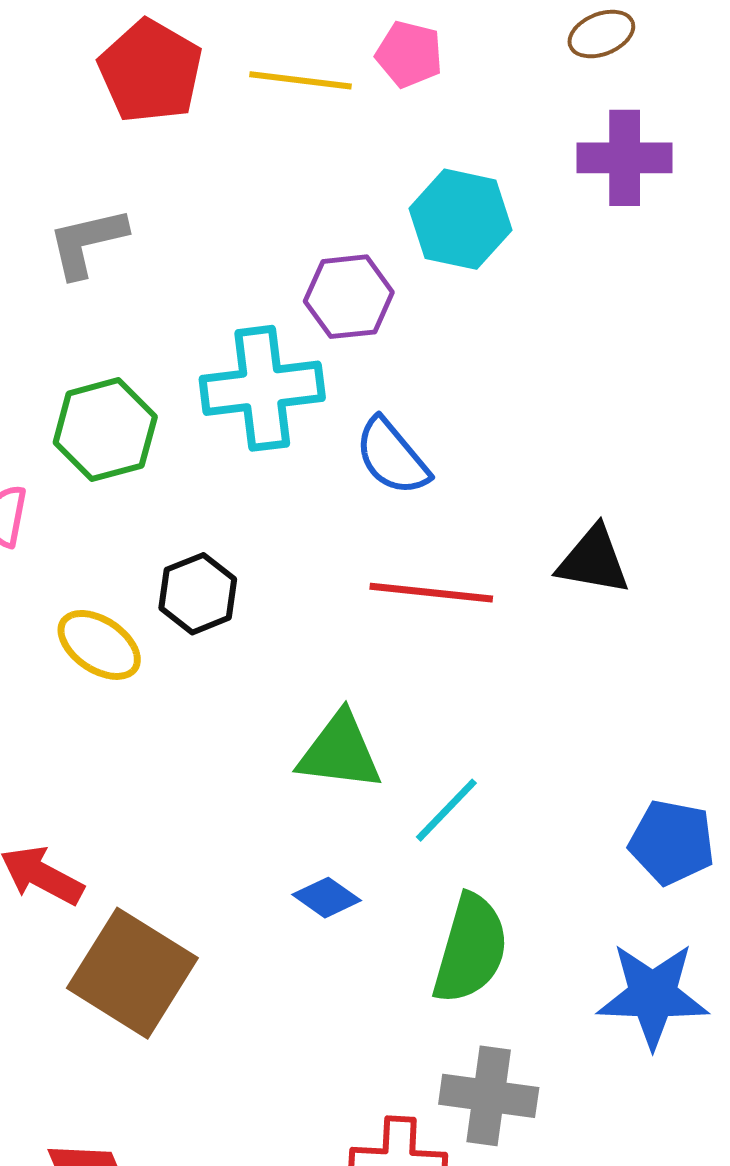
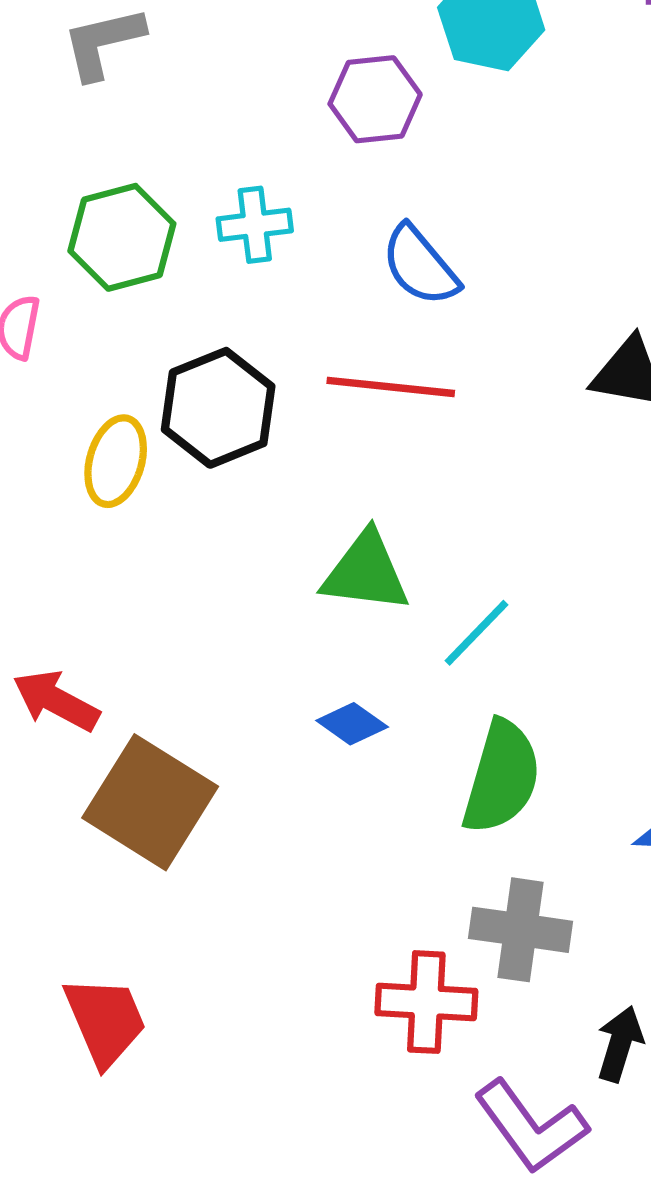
cyan cross: (262, 388) -> (255, 225), moved, size x0.6
red line: (431, 593) -> (391, 387), moved
black hexagon: (198, 594) -> (218, 408), size x1.4
yellow ellipse: (99, 645) -> (116, 461), turned 72

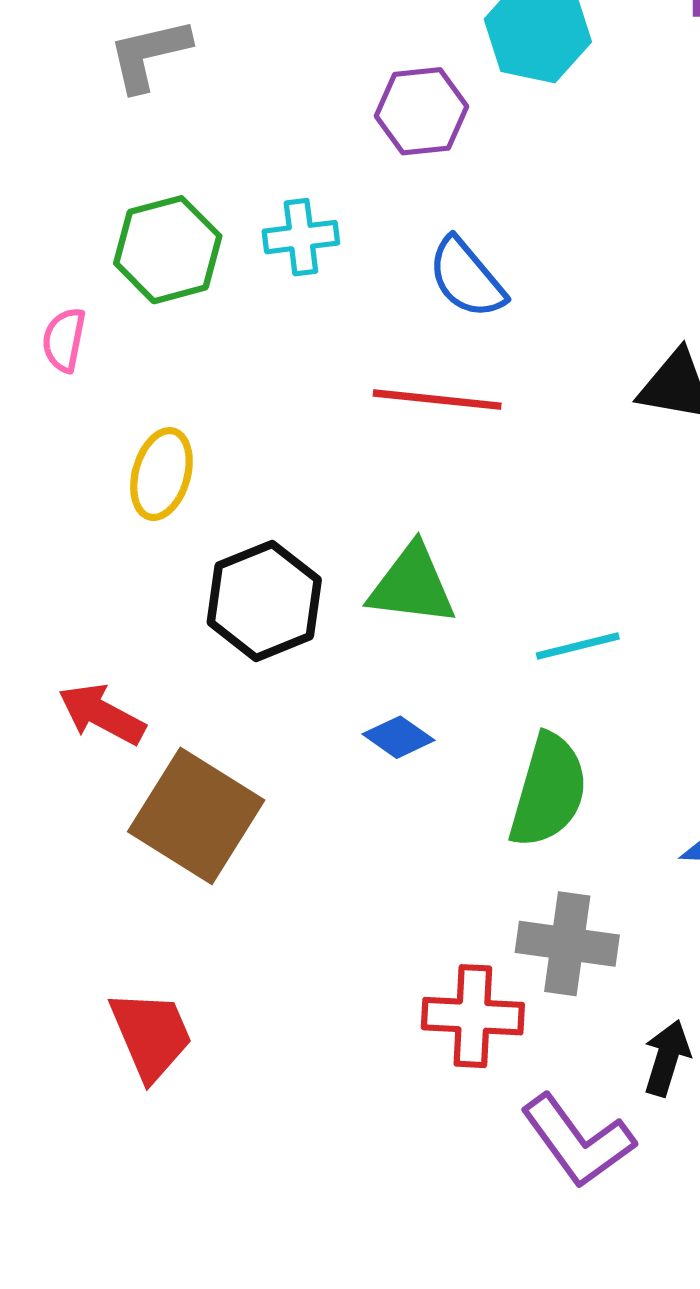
black hexagon: (218, 408) -> (264, 601), moved
cyan line: (477, 633) -> (578, 646), moved, turned 32

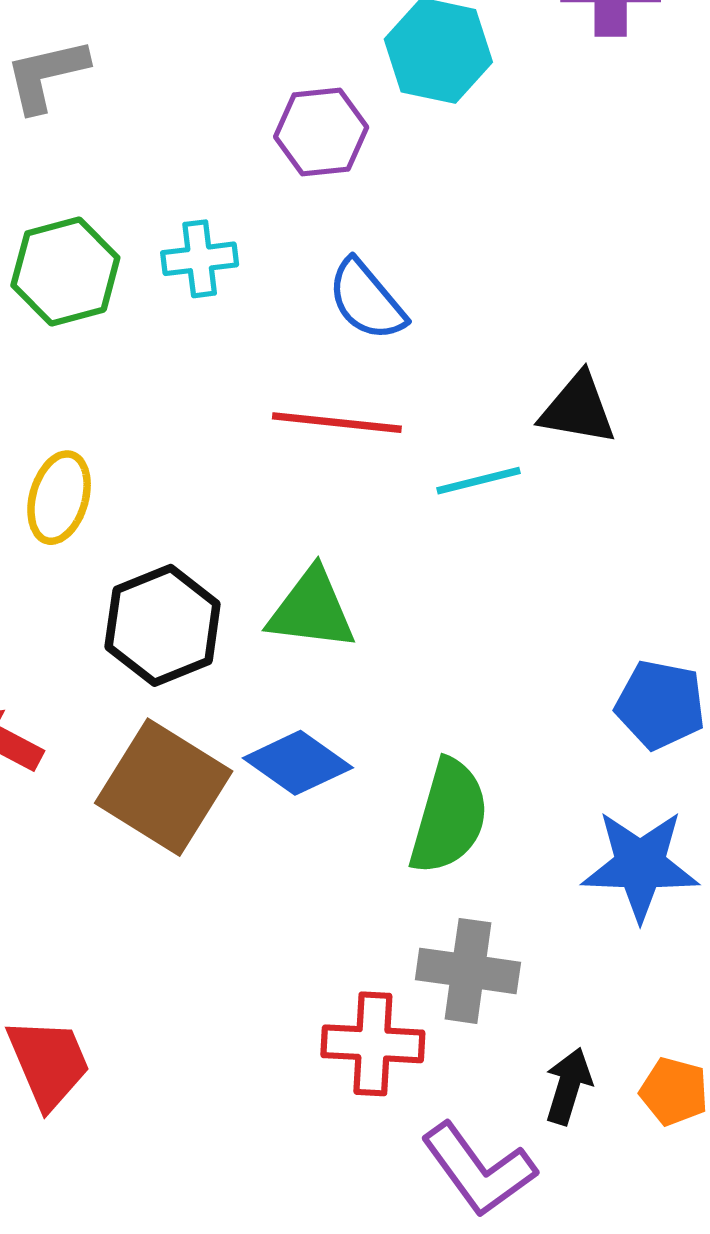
cyan line: (578, 646) -> (479, 481), moved
blue diamond: (398, 737) -> (298, 763), size x1.5
brown square: (196, 816) -> (164, 787), moved

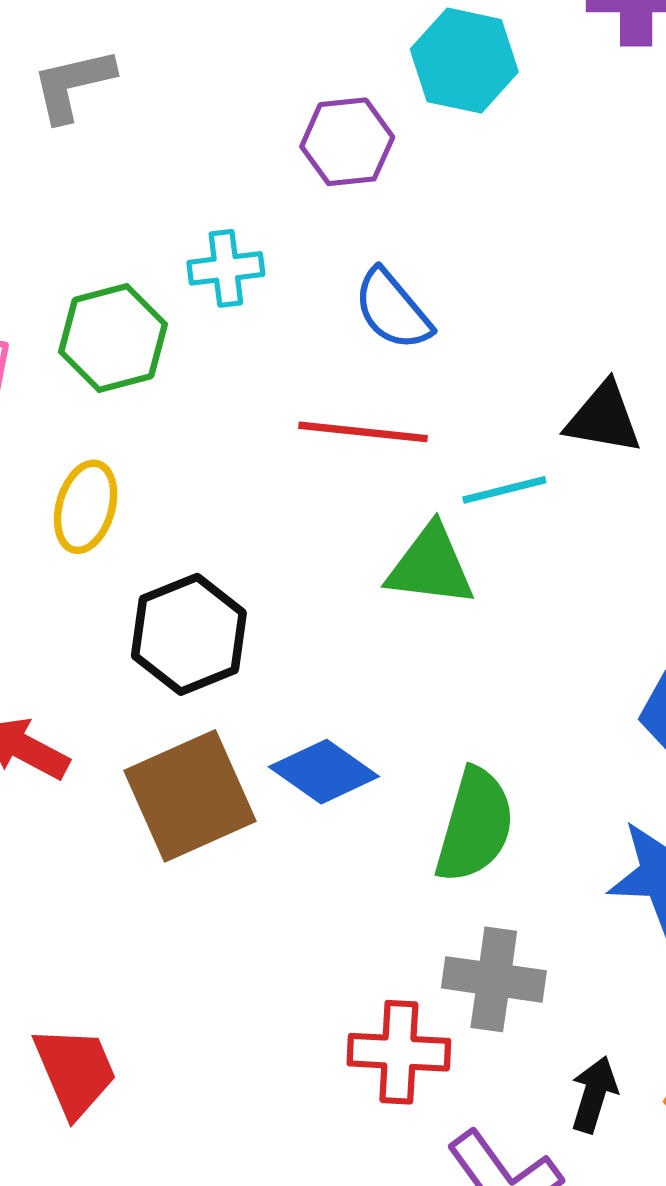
green hexagon: (65, 271) -> (113, 338), moved
green triangle: (312, 610) -> (431, 566), moved
brown square: (164, 787) -> (190, 796), turned 34

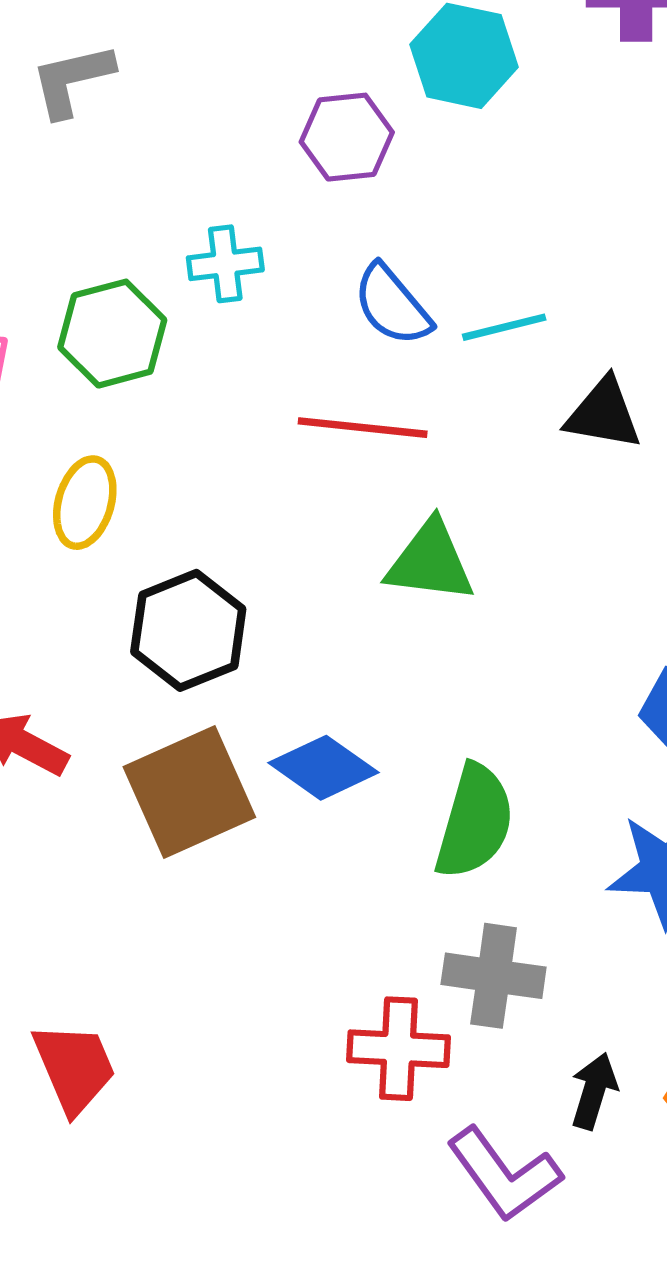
cyan line: (504, 490) -> (504, 327), moved

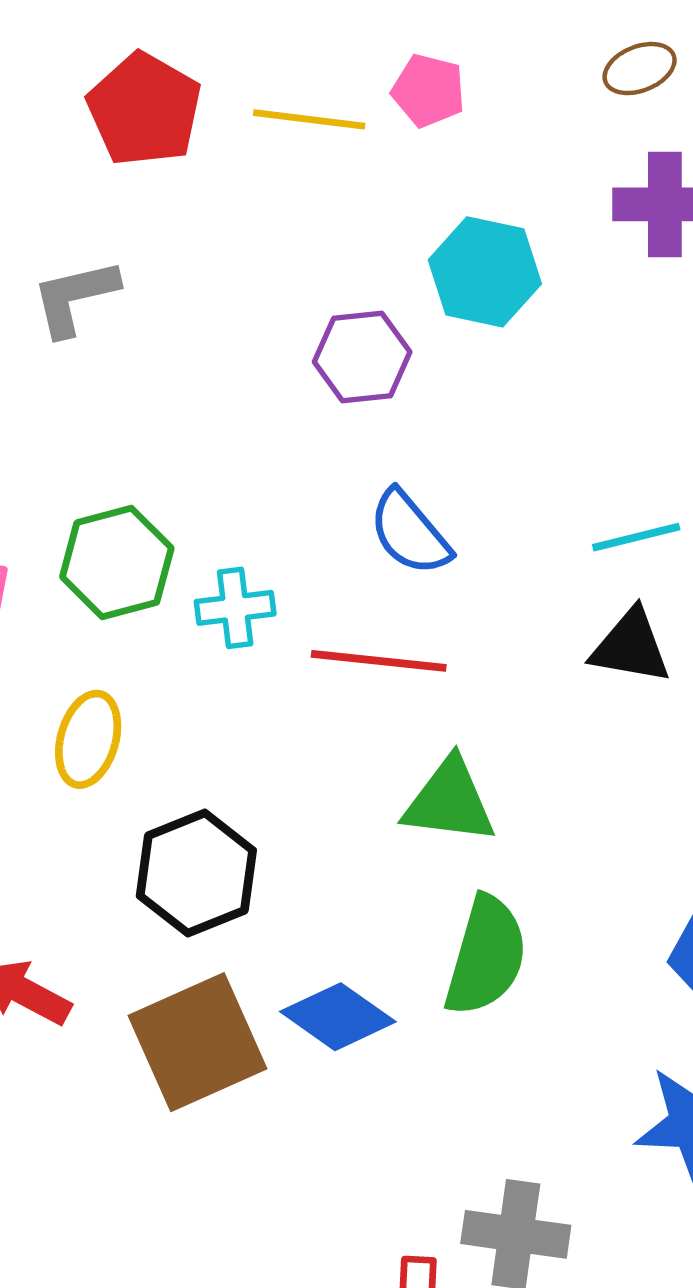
cyan cross: (225, 264) -> (235, 608), moved
cyan line: (504, 327) -> (636, 537), moved
green semicircle: (475, 822) -> (486, 956), moved

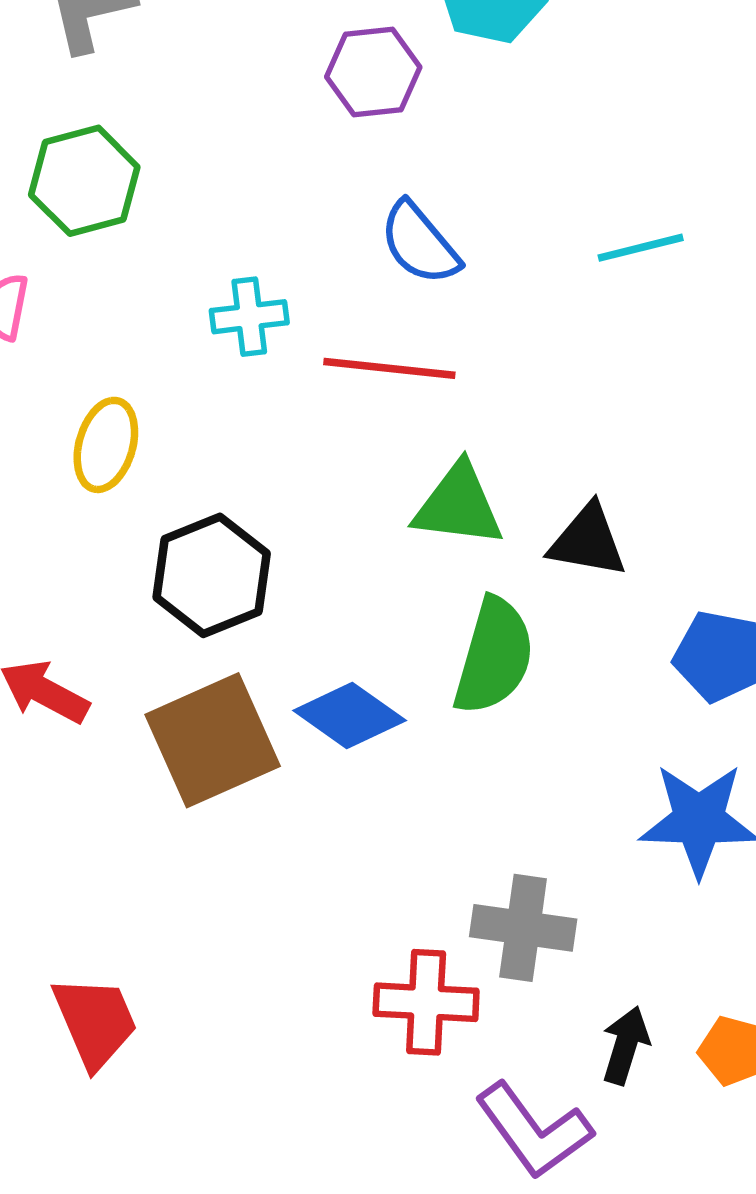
green hexagon: (117, 562) -> (84, 181), moved
black triangle: (631, 646) -> (588, 541), moved

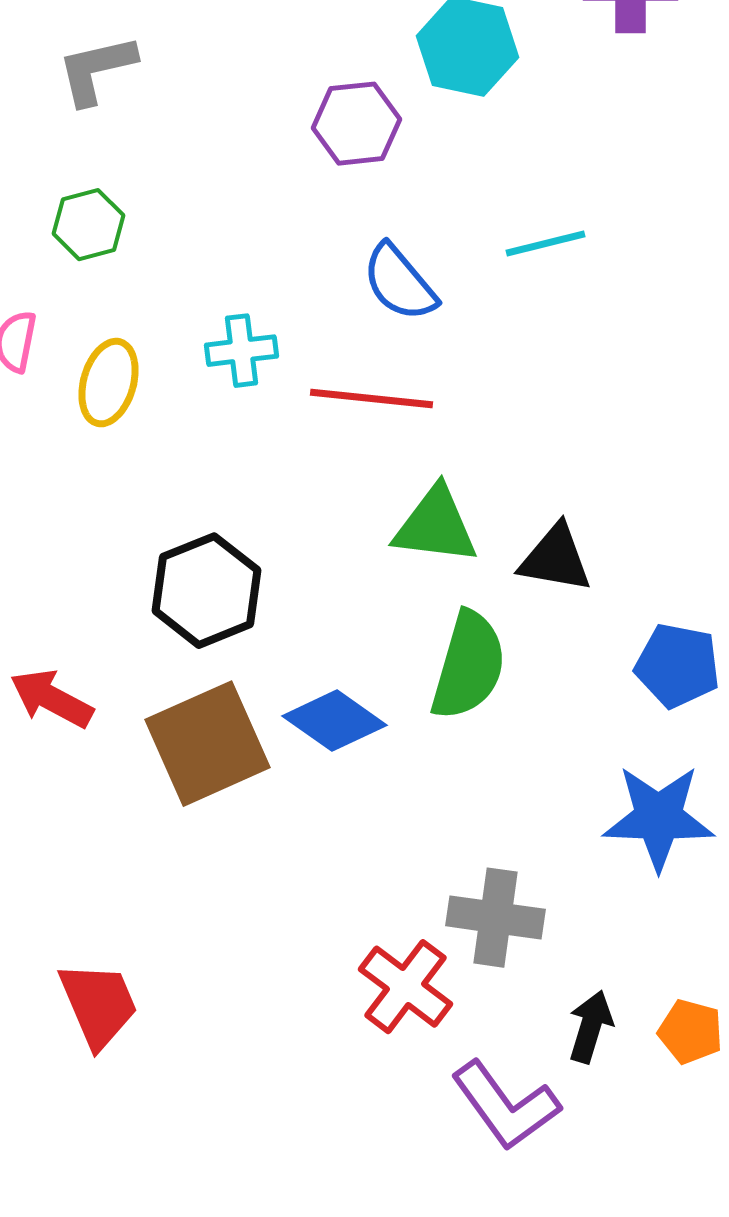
green hexagon: (84, 181) -> (88, 225), size x0.7
cyan line: (641, 248) -> (546, 244), moved
yellow ellipse: (106, 445) -> (108, 383), moved
red cross: (426, 1002) -> (406, 987), turned 34

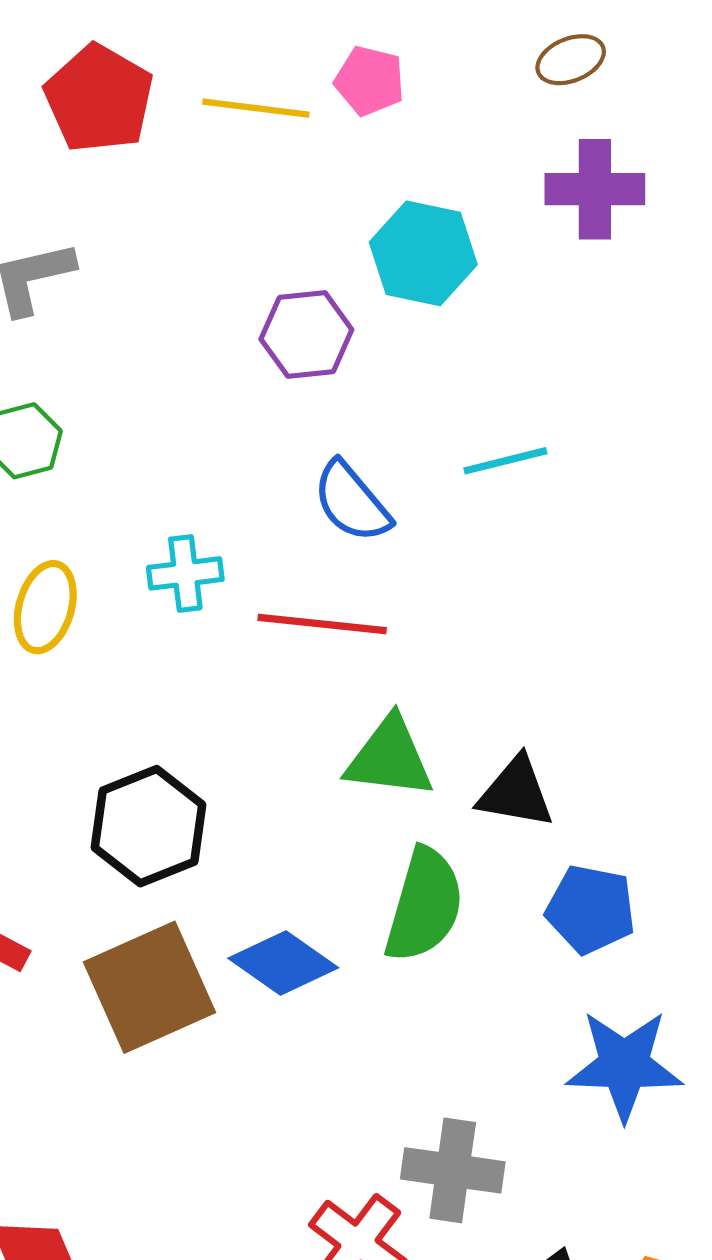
blue pentagon: (678, 666) -> (591, 909), moved

